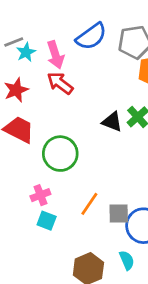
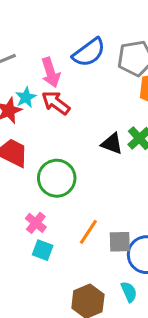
cyan star: (26, 52) -> (26, 97), moved
pink cross: (40, 195) -> (36, 223), turned -30

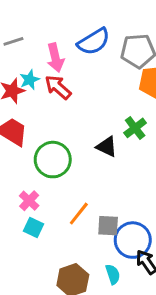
black triangle: (112, 144) -> (107, 147), moved

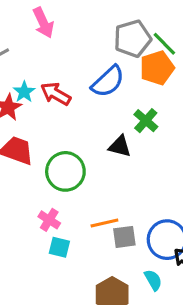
blue semicircle: (94, 42) -> (108, 81), moved
pink arrow: (55, 58) -> (43, 23), moved
orange line: (79, 214) -> (104, 223), turned 50
gray square: (108, 226) -> (124, 237), moved

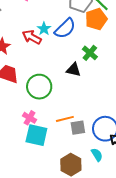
cyan star: (24, 92) -> (44, 29), moved
cyan square: (59, 247) -> (36, 135), size x1.6

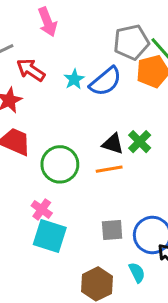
red arrow: (32, 37) -> (31, 70), moved
green cross: (90, 53) -> (140, 142), moved
orange line: (65, 119) -> (109, 169), moved

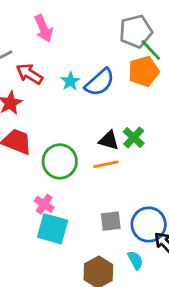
gray pentagon: (131, 42) -> (136, 31), moved

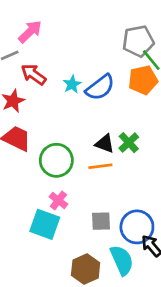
pink arrow: (43, 28) -> (30, 32), moved, turned -115
pink cross: (44, 204) -> (58, 200), moved
cyan semicircle: (135, 260) -> (122, 260), size x1.6

